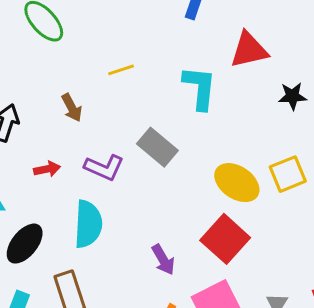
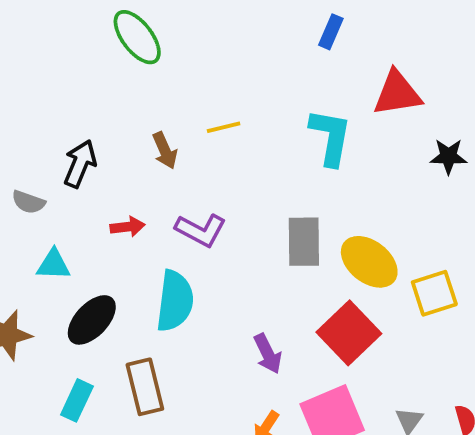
yellow line: (121, 70) -> (224, 127), moved
gray rectangle: (157, 147) -> (304, 242), moved, turned 45
yellow square: (288, 174) -> (434, 293), moved

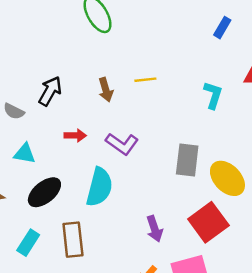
cyan L-shape: (330, 137) -> (213, 95), size x0.7

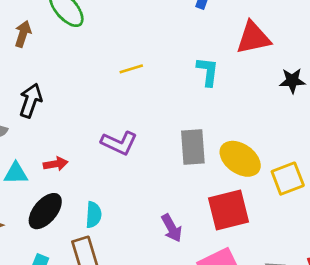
brown arrow: (106, 90) -> (23, 34), moved, turned -135
red arrow: (75, 135) -> (56, 164), moved
cyan semicircle: (99, 187) -> (94, 215), moved, size x0.6
red square: (208, 222) -> (229, 210), turned 33

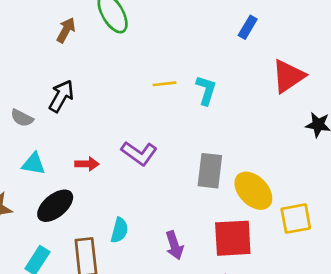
red triangle: (253, 38) -> (288, 76), turned -33
cyan L-shape: (208, 72) -> (206, 90), moved
red arrow: (56, 164) -> (87, 164), moved
cyan semicircle: (94, 215) -> (119, 230), moved

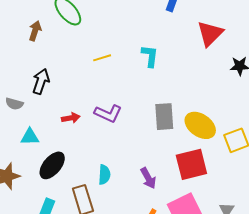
yellow line: (164, 84) -> (102, 58), moved
red arrow: (87, 164) -> (71, 118), moved

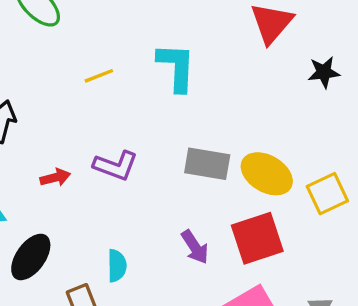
cyan L-shape: (150, 56) -> (176, 67), size x1.4
gray rectangle: (164, 117) -> (207, 164), turned -72
purple arrow: (148, 178) -> (195, 247), moved

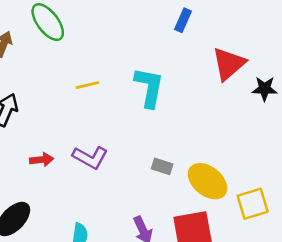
black star: (324, 72) -> (265, 89), moved
gray rectangle: (207, 164) -> (162, 166), size x0.6

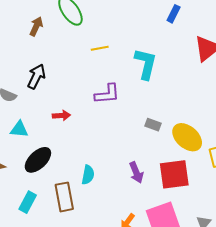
yellow line: (88, 85) -> (100, 48), moved
purple L-shape: (90, 157) -> (107, 94), moved, turned -36

